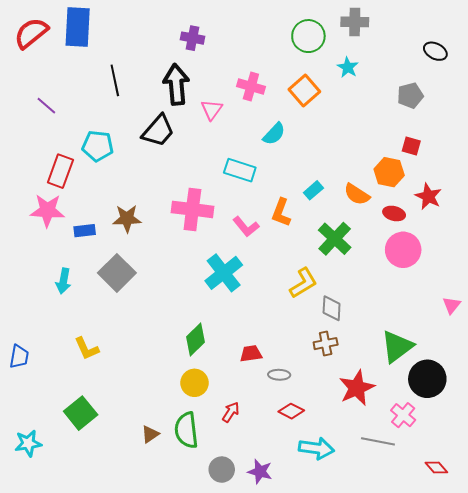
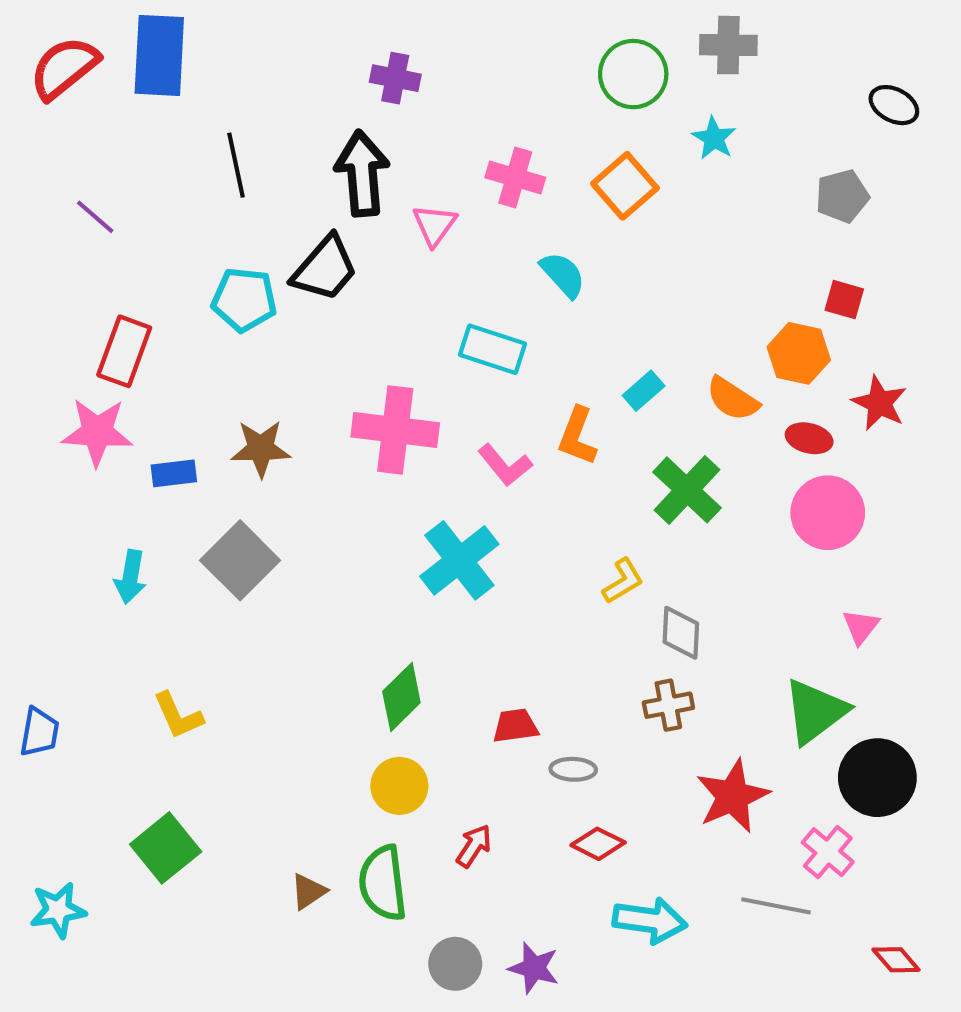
cyan semicircle: (274, 134) -> (563, 275), turned -85
cyan pentagon: (98, 146) -> (244, 300), moved
yellow L-shape: (303, 283) -> (623, 581), size x0.7
pink triangle: (452, 305) -> (861, 627), moved

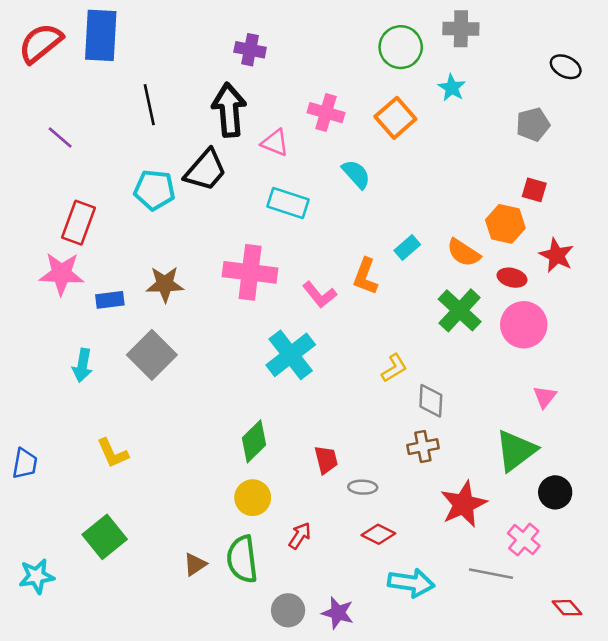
pink triangle: (435, 225) -> (275, 143), turned -44
cyan rectangle: (493, 349) -> (288, 203), moved
green cross: (687, 490) -> (460, 310), moved
red trapezoid: (515, 726) -> (326, 460), turned 84
black circle: (877, 778) -> (555, 492), size x0.7

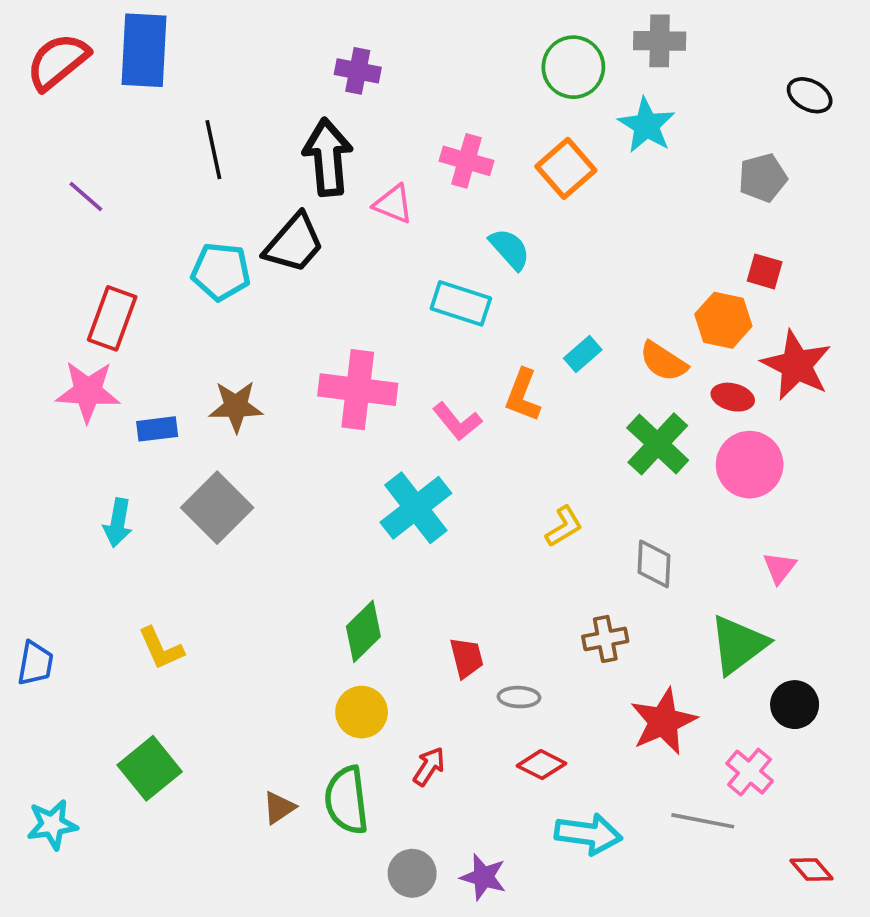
cyan star: (452, 88) -> (646, 125), size x1.4
cyan rectangle: (288, 203) -> (461, 303), moved
red star: (557, 255) -> (796, 365), size x1.4
gray diamond: (431, 401) -> (654, 564), moved

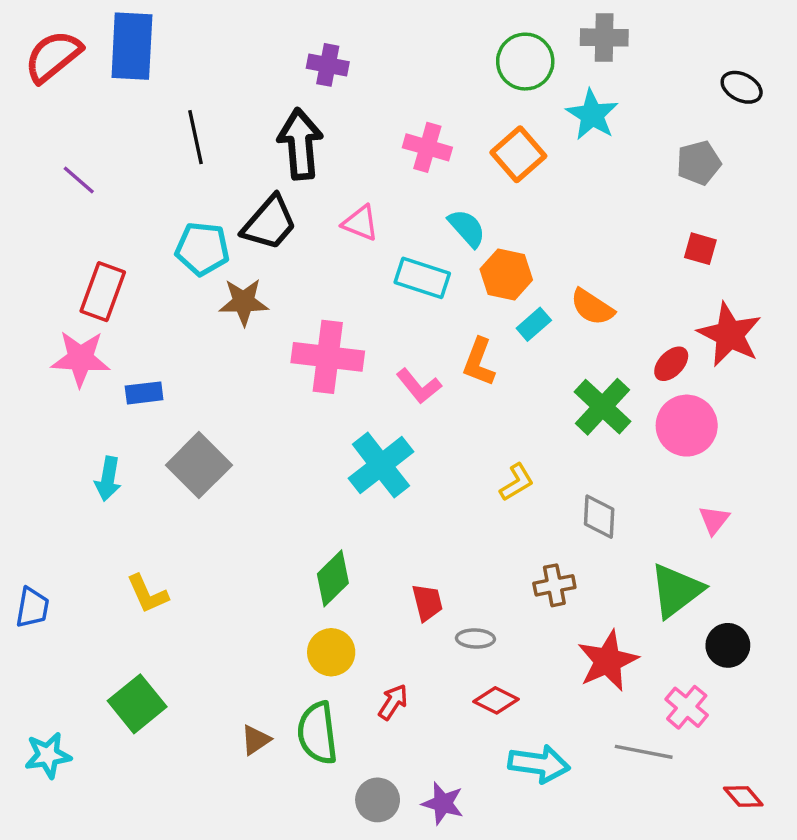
pink triangle: (393, 204) -> (360, 223), moved
orange hexagon: (723, 320) -> (506, 274), moved
orange semicircle: (663, 361) -> (592, 307), moved
red ellipse: (733, 397) -> (671, 364), turned -60
brown star: (236, 406) -> (244, 302), moved

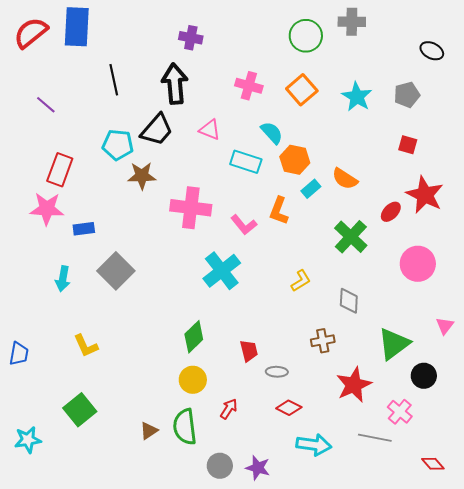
cyan star: (592, 115) -> (357, 97), moved
pink circle: (687, 426) -> (418, 264), moved
pink triangle: (714, 520) -> (445, 326), moved

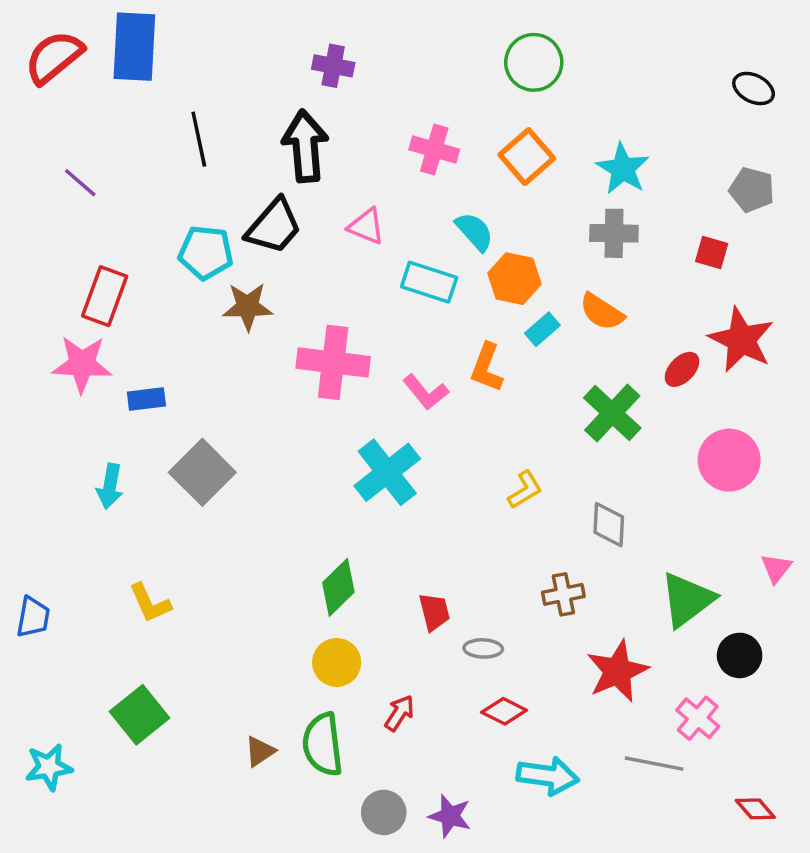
gray cross: (352, 22) -> (614, 233), moved
gray pentagon: (407, 95) -> (752, 190), moved, turned 30

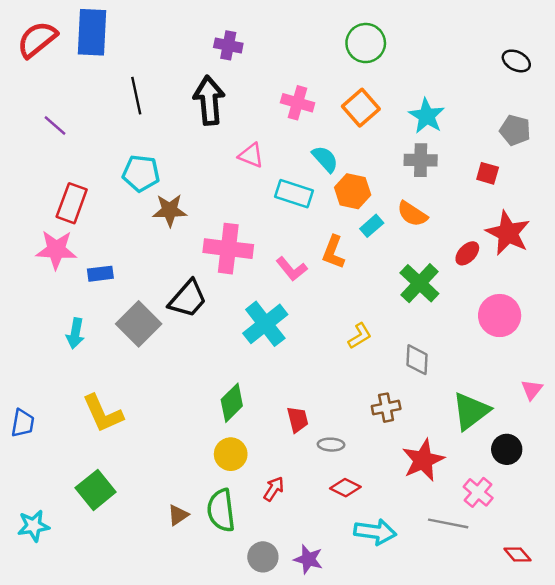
black trapezoid: (274, 226) -> (188, 299), moved
yellow L-shape: (150, 603) -> (103, 414), size x1.4

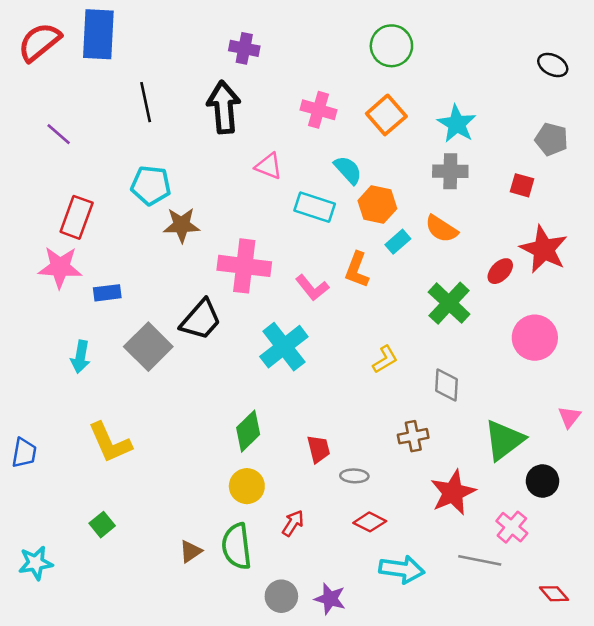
green square: (96, 490) -> (102, 525), size x0.6

